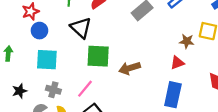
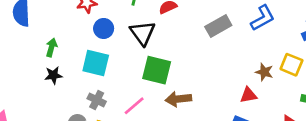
blue circle: (39, 31) -> (104, 28), moved
brown arrow: (130, 68) -> (178, 99), moved
black star: (20, 91) -> (53, 75), moved

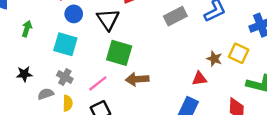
black star: (53, 75) -> (24, 74), moved

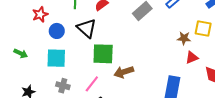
green arrow: (27, 29) -> (21, 53), turned 112
red triangle: (199, 79) -> (192, 58), moved

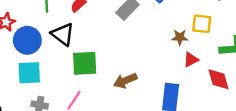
blue circle: (57, 31) -> (27, 40), size x1.5
brown arrow: (124, 72) -> (125, 81), moved

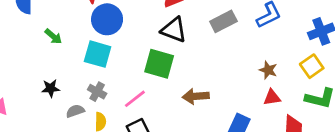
yellow square: (202, 24) -> (312, 66), moved, turned 30
black triangle: (63, 34) -> (174, 30), moved, turned -35

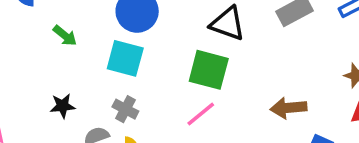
brown arrow: (196, 96) -> (288, 108), moved
pink line: (135, 99) -> (201, 114), moved

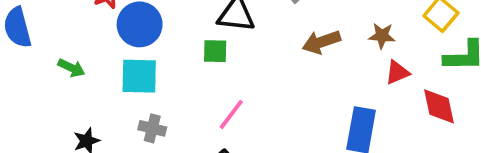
green square: (209, 70) -> (215, 51), moved, size x0.6
brown arrow: (288, 108) -> (321, 42), moved

